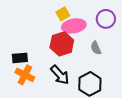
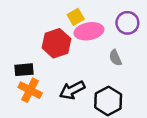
red hexagon: (62, 44) -> (56, 43), moved
black arrow: (60, 75) -> (72, 90), turned 105

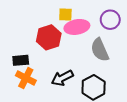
yellow square: (76, 17) -> (65, 14), turned 32
gray semicircle: (115, 58) -> (100, 50), size x1.6

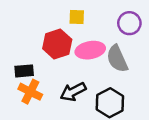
pink ellipse: (77, 27) -> (90, 50), moved

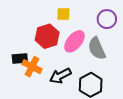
pink ellipse: (90, 50) -> (75, 41), turned -40
orange cross: (30, 92) -> (32, 67), moved

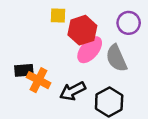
yellow square: (63, 14) -> (58, 16), moved
red hexagon: (47, 36) -> (82, 30), moved

